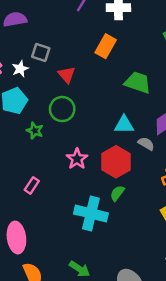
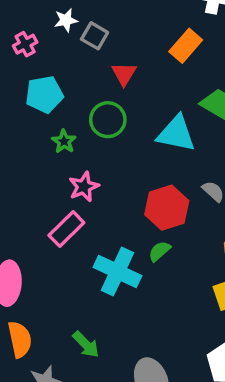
white star: (20, 69) -> (66, 20), moved
cyan triangle: (124, 125) -> (176, 134), moved, size x1.4
pink star: (77, 159) -> (84, 187), moved
pink rectangle: (32, 185) -> (66, 229), moved, size x1.5

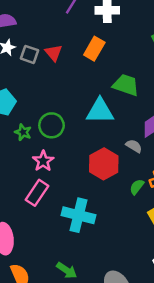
red triangle: (124, 74) -> (54, 53), moved
green circle: (108, 120) -> (51, 125), moved
green semicircle: (159, 251) -> (137, 187), moved

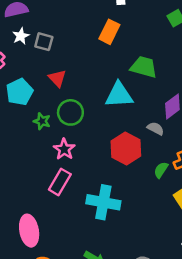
red triangle: (54, 53) -> (57, 78), moved

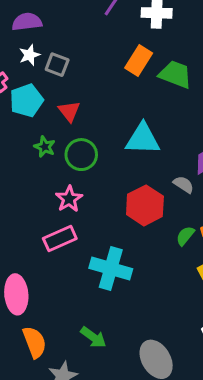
green trapezoid: (144, 67) -> (175, 74), moved
cyan pentagon: (19, 92) -> (26, 100), moved
green star: (42, 121) -> (45, 147), moved
pink rectangle: (60, 182) -> (60, 238), turned 30

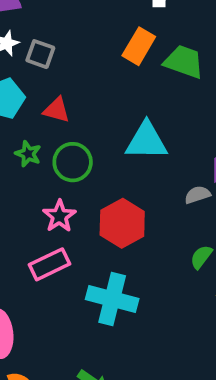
red triangle: (69, 111) -> (57, 110), turned -35
gray semicircle: (184, 184) -> (197, 195), turned -50
red hexagon: (145, 205) -> (122, 223), moved

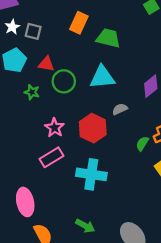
orange rectangle: (139, 46) -> (79, 23), moved
green trapezoid: (184, 62) -> (108, 38), moved
green circle: (73, 162) -> (64, 81), moved
gray semicircle: (197, 195) -> (120, 109), moved

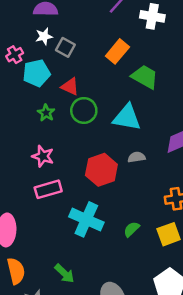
pink star: (55, 128) -> (43, 156), moved, turned -30
green semicircle: (142, 144) -> (132, 229), moved

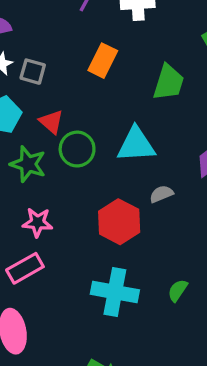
green trapezoid: (145, 77) -> (169, 82), moved, turned 92
red triangle: (70, 87) -> (51, 122), turned 30
green star: (46, 113) -> (28, 164), size x1.5
pink rectangle: (48, 189) -> (25, 268), moved

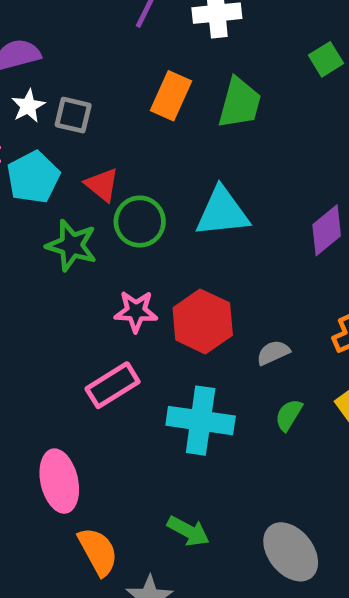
green trapezoid: (169, 82) -> (240, 103), moved
gray semicircle: (161, 194) -> (273, 353), moved
pink star: (38, 222) -> (136, 311), moved
pink rectangle: (25, 268) -> (113, 385), moved

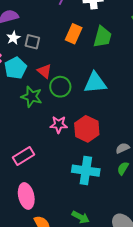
gray semicircle: (273, 353) -> (123, 148), moved
pink rectangle: (113, 385) -> (23, 156), moved

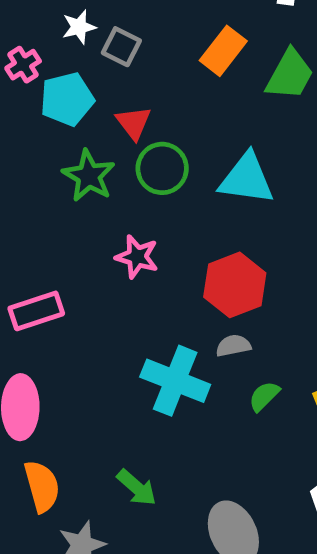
red hexagon: (87, 129) -> (235, 285), moved
gray semicircle: (123, 148) -> (233, 346), moved

